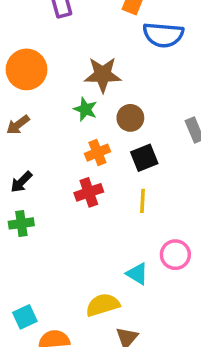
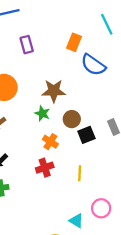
blue semicircle: (163, 35) -> (93, 65), turned 30
orange cross: (97, 153) -> (50, 142), turned -35
black square: (144, 158) -> (86, 135), moved

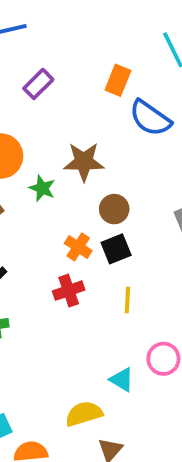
purple rectangle: (27, 45) -> (38, 84), turned 60
green star: (42, 113) -> (42, 188), moved
black square: (86, 135) -> (116, 249), moved

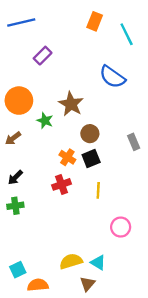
orange rectangle: (118, 80) -> (95, 21), moved
brown star: (84, 162) -> (71, 104), turned 30
cyan triangle: (122, 380) -> (98, 263), moved

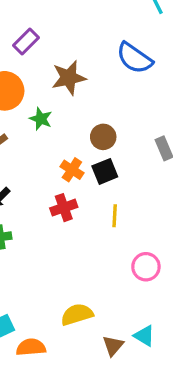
purple rectangle: (43, 56) -> (26, 42), moved
brown star: (71, 104) -> (69, 78), moved, turned 30
cyan triangle: (98, 263) -> (144, 336), moved
brown triangle: (88, 284) -> (113, 346), moved

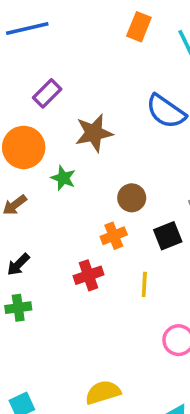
orange cross: (72, 170) -> (114, 236), moved, turned 35
black square: (105, 171) -> (168, 236), moved

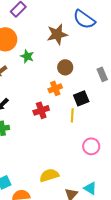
brown star: (94, 133) -> (57, 34), moved
black square: (168, 236) -> (81, 98), moved

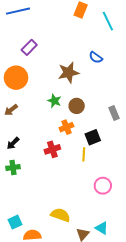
blue semicircle: (84, 19) -> (96, 57), size x0.6
green star: (27, 56) -> (54, 101), moved
yellow semicircle: (49, 175) -> (60, 215), turned 36

